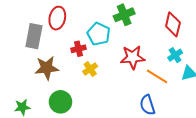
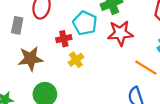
gray rectangle: (34, 36) -> (17, 25), size x0.7
red star: (133, 57) -> (120, 33), moved

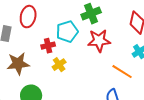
cyan pentagon: (85, 23) -> (67, 32), turned 30

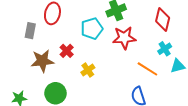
red cross: (48, 46) -> (67, 51), moved, turned -32
yellow cross: (59, 65) -> (88, 70), moved

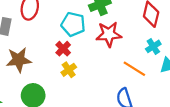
cyan pentagon: (92, 29) -> (73, 24), turned 30
red cross: (67, 51) -> (63, 49), moved

